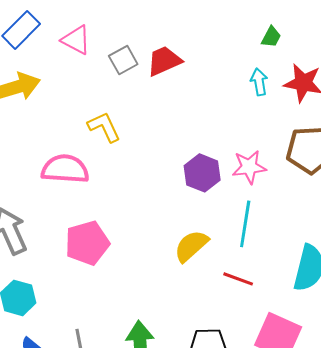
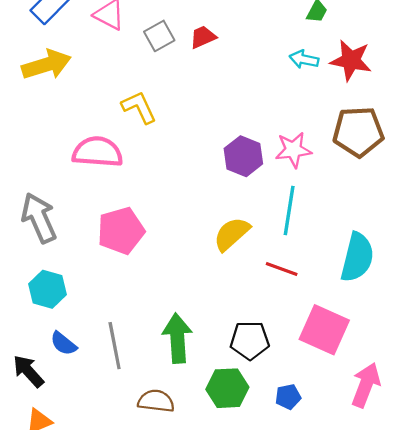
red trapezoid: (164, 61) -> (203, 37), size x0.7
cyan arrow: (259, 82) -> (304, 59), turned -68

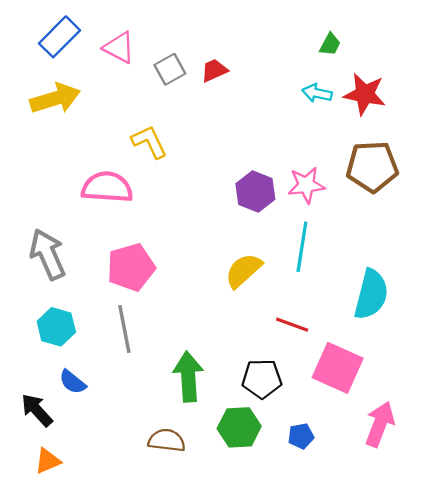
red line: (282, 269) -> (292, 325), moved
gray line: (115, 346) -> (124, 329), moved

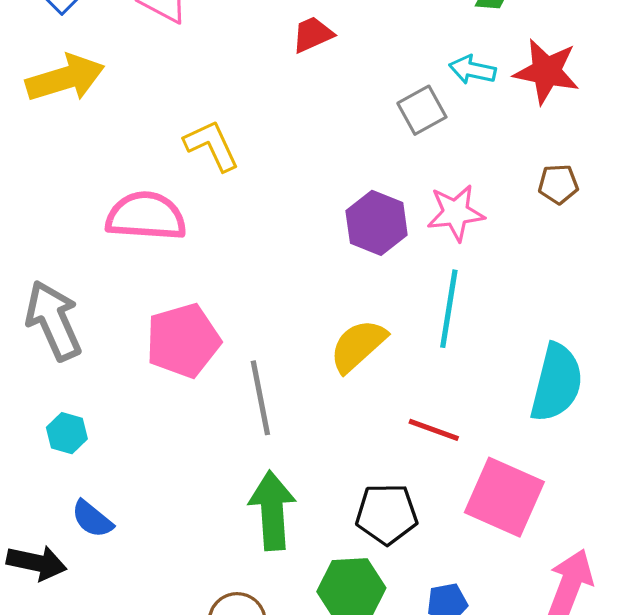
gray square: (170, 69) -> (422, 110), moved
brown pentagon: (372, 167) -> (558, 184), size x0.5
cyan hexagon: (56, 327) -> (67, 433), size x0.7
gray line: (124, 329) -> (260, 398), moved
black arrow: (37, 410) -> (37, 563), turned 144

